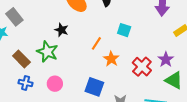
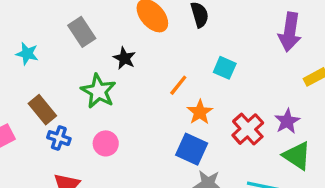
gray rectangle: (14, 17) -> (82, 32), moved
brown rectangle: (21, 59) -> (42, 110), moved
blue square: (94, 87) -> (192, 149), moved

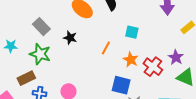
green star: (98, 91) -> (40, 54), moved
brown rectangle: (42, 110) -> (26, 78), turned -66
orange star: (200, 112) -> (131, 60), moved

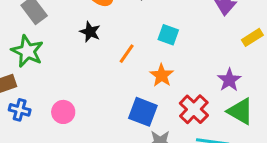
black star: (70, 38) -> (90, 32), moved
red cross: (153, 67) -> (194, 109), moved

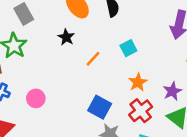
cyan square: (168, 35) -> (128, 48), turned 35
orange star: (162, 75) -> (138, 82), moved

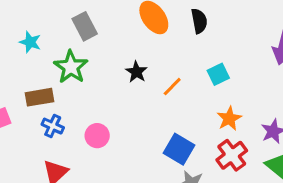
black star: (66, 37) -> (136, 72), moved

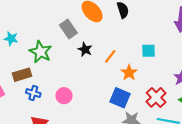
gray rectangle: (85, 26) -> (68, 29), moved
cyan square: (218, 74) -> (148, 51), moved, turned 32
orange star: (229, 119) -> (129, 73), moved

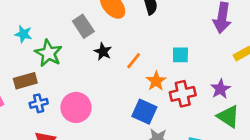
cyan star: (11, 39) -> (23, 34), moved
blue cross: (33, 93) -> (39, 103), turned -32
pink circle: (64, 96) -> (76, 107), size x1.5
red cross: (156, 97) -> (183, 94), moved, turned 30

